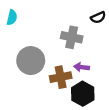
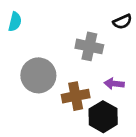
purple arrow: (82, 67) -> (114, 84), moved

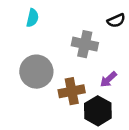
cyan semicircle: (15, 22) -> (32, 18), moved
purple arrow: (114, 84) -> (108, 79), turned -48

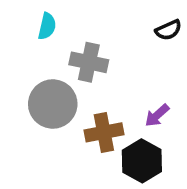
gray cross: (85, 44) -> (89, 62), moved

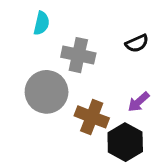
black semicircle: (168, 30) -> (137, 43), moved
brown cross: (104, 132) -> (92, 117), turned 32

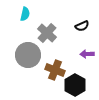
gray cross: (78, 55) -> (47, 33), turned 30
purple arrow: (139, 102) -> (87, 54), moved, turned 40

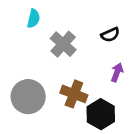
purple arrow: (87, 54) -> (117, 72), turned 112
gray circle: (28, 55) -> (28, 97), moved

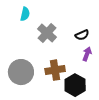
black semicircle: (110, 35) -> (82, 35), moved
brown cross: (74, 94) -> (55, 70), turned -30

